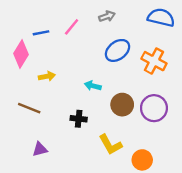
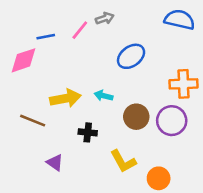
gray arrow: (107, 16) -> (105, 18), moved
pink diamond: (21, 54) -> (23, 60), turned 40
orange cross: (154, 61) -> (183, 84), moved, turned -30
yellow arrow: (47, 76) -> (65, 98), moved, size x1.6
purple triangle: (40, 149) -> (55, 163), moved, turned 49

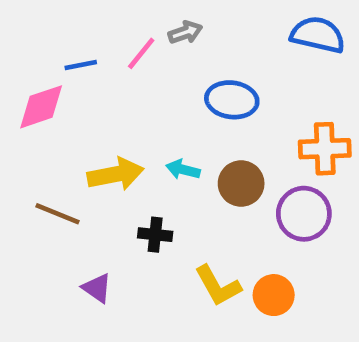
blue ellipse: (131, 56) -> (232, 100), turned 44
brown circle: (136, 117) -> (241, 184), moved
orange circle: (159, 178) -> (274, 295), moved

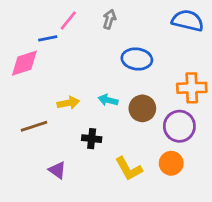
gray arrow: (185, 32) -> (109, 19), turned -54
pink line: (141, 53) -> (68, 21), moved
yellow arrow: (116, 174) -> (68, 103), size x0.7
brown line: (57, 214) -> (34, 126), turned -40
orange circle: (274, 295) -> (171, 163), moved

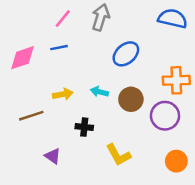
gray arrow: (109, 19) -> (101, 17), size x1.5
blue line: (48, 38) -> (59, 48), moved
blue ellipse: (137, 59) -> (126, 54), turned -48
orange circle: (171, 163) -> (176, 161), moved

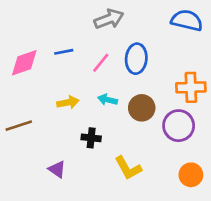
gray arrow: (101, 17) -> (109, 19), turned 52
pink line: (63, 19) -> (101, 63), moved
blue ellipse: (126, 54) -> (136, 59), turned -44
brown line: (31, 116) -> (19, 126), moved

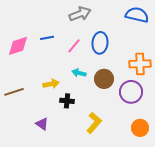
yellow arrow: (68, 102) -> (51, 84), moved
yellow L-shape: (128, 168) -> (94, 123), turned -110

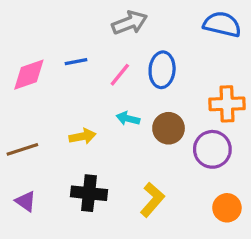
black cross: (67, 101) -> (89, 193), moved, size x1.5
purple triangle: (42, 124) -> (26, 201), moved

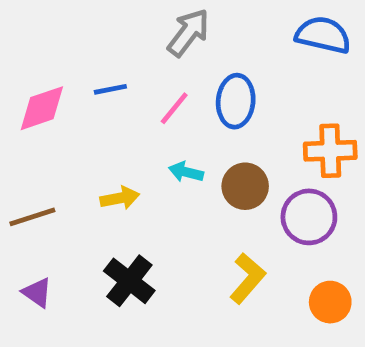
gray arrow: (130, 23) -> (188, 33), turned -32
black cross: (89, 193) -> (129, 281), turned 32
yellow L-shape: (152, 200) -> (247, 278), moved

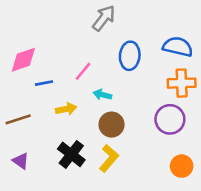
blue semicircle: (323, 35) -> (178, 47), moved
blue line: (110, 89) -> (44, 83), moved
pink line: (174, 108) -> (83, 71), moved
brown circle: (245, 186) -> (112, 125), moved
yellow L-shape: (247, 278) -> (109, 158), moved

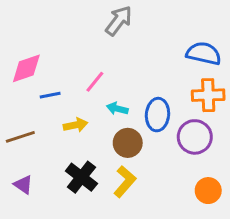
blue ellipse: (130, 56) -> (157, 115), moved

